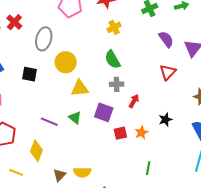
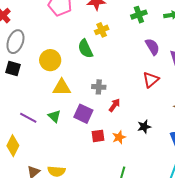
gray ellipse: (44, 39) -> (15, 42), moved
green semicircle: (113, 60) -> (85, 49), moved

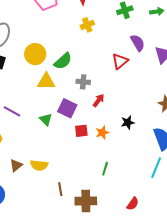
green semicircle: (85, 49) -> (63, 61), moved, turned -108
red triangle: (151, 80) -> (120, 61), moved
green triangle: (54, 116) -> (46, 119), moved

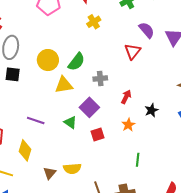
red arrow: (99, 100) -> (126, 97), moved
purple square: (67, 108) -> (89, 107), turned 30
red square: (81, 131) -> (97, 134), moved

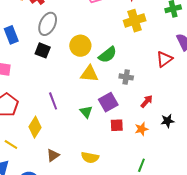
yellow cross: (94, 22) -> (135, 21), size x1.5
purple line: (36, 120) -> (53, 101), turned 36
red square: (97, 134) -> (117, 125), moved
yellow semicircle: (72, 169) -> (90, 157), moved

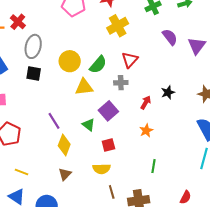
red triangle: (164, 59) -> (130, 60), moved
black star: (168, 121) -> (168, 92), moved
red square: (117, 125) -> (108, 145), moved
yellow diamond: (35, 127) -> (64, 145), moved

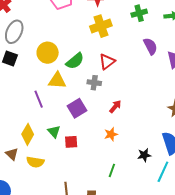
black star: (168, 92) -> (144, 155), moved
purple line: (54, 121) -> (39, 99), moved
green triangle: (88, 125) -> (54, 131), moved
yellow semicircle: (102, 169) -> (35, 162), moved
brown triangle: (65, 174) -> (12, 154), moved, turned -40

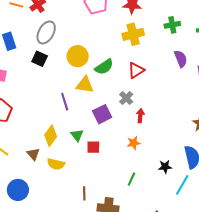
gray cross: (94, 83) -> (126, 98), moved, turned 32
red arrow: (115, 107) -> (140, 116), turned -40

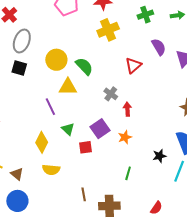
green semicircle: (104, 67) -> (84, 66), turned -90
red triangle: (136, 70) -> (133, 65), moved
purple square: (102, 114) -> (100, 129), moved
green triangle: (77, 135) -> (68, 129), moved
brown triangle: (33, 154) -> (17, 174), moved

